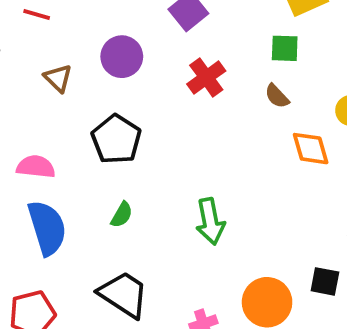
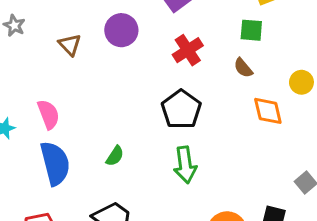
black pentagon: (116, 139) -> (181, 109), moved
pink semicircle: (36, 167) -> (48, 114), turned 60

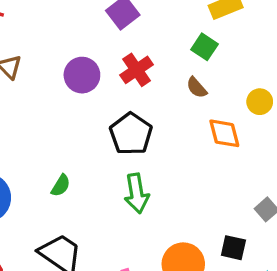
purple circle: (121, 30) -> (82, 75), moved
green square: (251, 30) -> (204, 47), turned 30

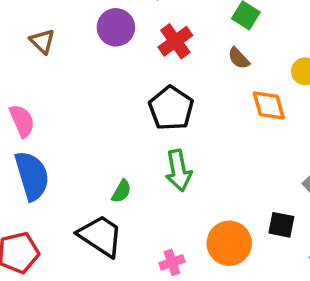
purple circle: (82, 75) -> (116, 27), moved
green semicircle: (61, 186) -> (121, 191), moved

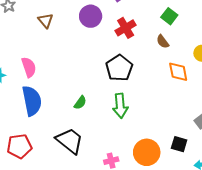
green semicircle: (121, 191) -> (80, 103), moved

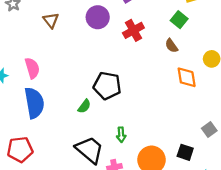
black pentagon: (119, 68) -> (107, 86), moved, turned -30
green arrow: (120, 106) -> (121, 135), moved, size x0.6
black trapezoid: (70, 141) -> (90, 150), moved

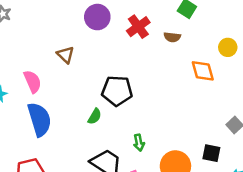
brown triangle: (51, 20) -> (66, 55), moved
brown semicircle: (171, 46) -> (172, 37), moved, turned -40

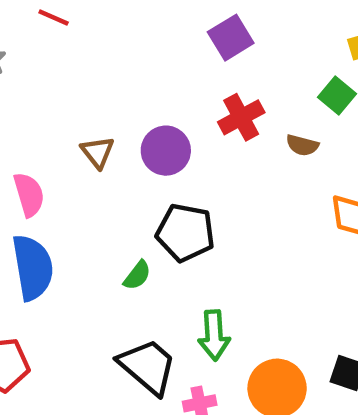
purple circle: (97, 17) -> (166, 151), moved
green arrow: (139, 143) -> (214, 335), size x1.5

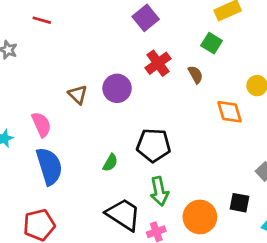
brown semicircle: (302, 145) -> (195, 75), turned -126
black pentagon: (185, 233) -> (154, 145), moved

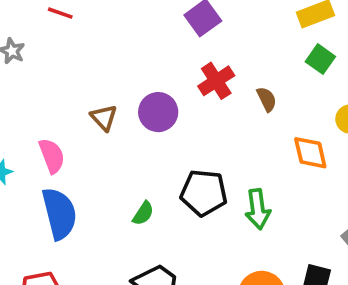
green square: (212, 43) -> (320, 59), moved
green arrow: (159, 191) -> (258, 209), moved

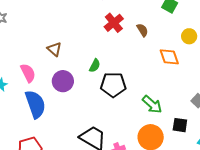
purple circle: (158, 112) -> (63, 81), moved
green arrow: (258, 209) -> (152, 104), moved, turned -35
green semicircle: (143, 213) -> (95, 66), moved

